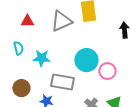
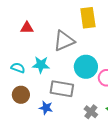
gray triangle: (61, 21) -> (64, 41), moved
cyan semicircle: (18, 48) -> (18, 68), moved, turned -56

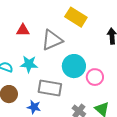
yellow rectangle: (88, 18) -> (76, 17), turned -50
red triangle: (27, 28) -> (23, 30), moved

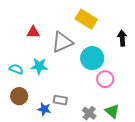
cyan circle: (74, 66) -> (92, 58), moved
gray rectangle: (50, 88) -> (60, 100), moved, size x0.6

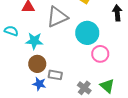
cyan semicircle: (16, 69) -> (11, 31), moved
brown circle: (19, 96) -> (37, 64), moved

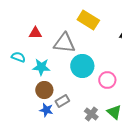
gray triangle: (57, 17) -> (64, 43), turned 30
cyan circle: (87, 33) -> (82, 66), moved
gray rectangle: (55, 75) -> (62, 101), turned -40

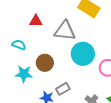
cyan star: (41, 67) -> (24, 74), moved
brown circle: (44, 90) -> (45, 63), moved

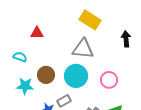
gray triangle: (65, 31) -> (83, 49), moved
cyan circle: (83, 54) -> (76, 76), moved

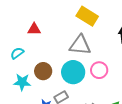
cyan semicircle: (20, 57) -> (17, 53), turned -56
pink circle: (109, 80) -> (99, 70), moved

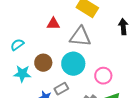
red triangle: (34, 29) -> (53, 24), moved
pink circle: (99, 70) -> (103, 76), moved

